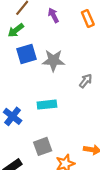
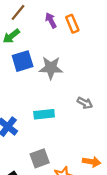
orange rectangle: (88, 19) -> (72, 24), moved
gray arrow: (86, 81) -> (85, 103), moved, turned 80

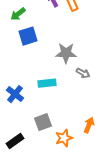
gray star: (51, 68) -> (66, 53), moved
orange arrow: (92, 162) -> (89, 125), turned -77

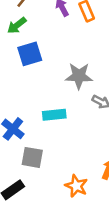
gray square: (43, 122) -> (32, 157), moved, turned 30
orange star: (64, 138) -> (76, 186), turned -30

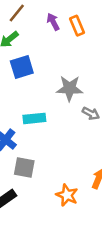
cyan rectangle: (54, 115) -> (34, 118), moved

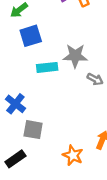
cyan rectangle: (34, 118) -> (47, 67), moved

